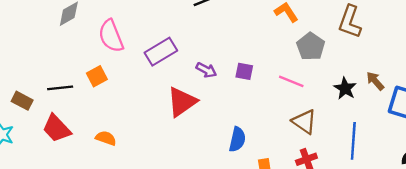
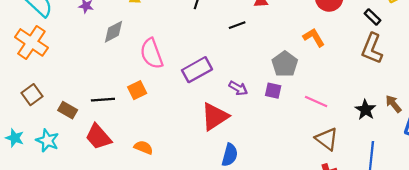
gray pentagon: (311, 47) -> (285, 64), moved
blue semicircle: (237, 139) -> (230, 155), moved

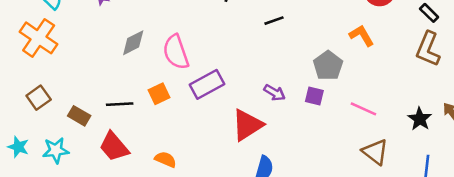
gray diamond: (113, 32) -> (133, 43), moved
purple rectangle: (197, 70) -> (207, 84), moved
cyan star: (47, 141) -> (56, 150), turned -30

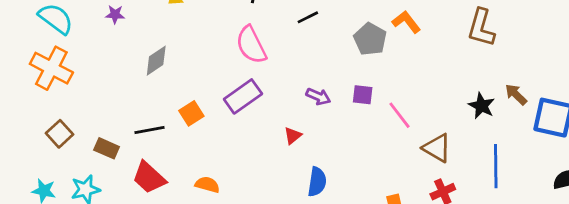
pink semicircle: (176, 52) -> (251, 45), moved
gray pentagon: (328, 66) -> (370, 39), moved
pink line: (363, 109) -> (399, 115), moved, turned 35
red triangle: (247, 125) -> (293, 136), size x0.5

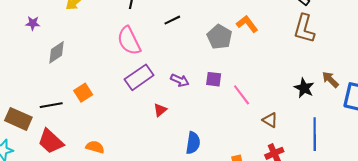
purple star: (115, 14) -> (33, 23), moved
purple rectangle: (243, 96) -> (139, 77), moved
brown rectangle: (107, 148) -> (18, 119), size x1.4
brown triangle: (437, 148) -> (270, 120), size x0.7
blue semicircle: (317, 182) -> (193, 143), moved

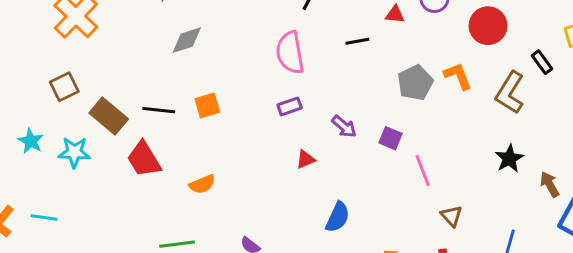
brown L-shape: (304, 29) -> (510, 93), moved
purple rectangle: (139, 77) -> (290, 106), size x0.6
black star: (304, 88) -> (509, 159), moved
orange semicircle: (95, 147) -> (202, 184), turned 126

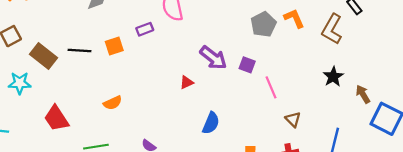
purple rectangle: (290, 106) -> (145, 29), moved
purple arrow: (344, 127) -> (213, 58), size x1.5
red trapezoid: (144, 159) -> (56, 118), moved

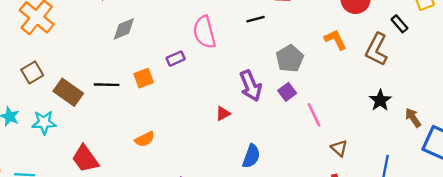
gray pentagon: (264, 24) -> (290, 59), moved
purple arrow: (213, 58) -> (251, 86), turned 32
purple square: (247, 65) -> (287, 92), turned 35

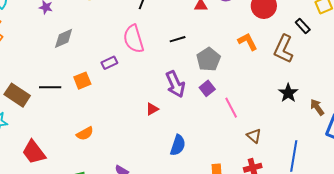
black line: (256, 19) -> (178, 39), moved

